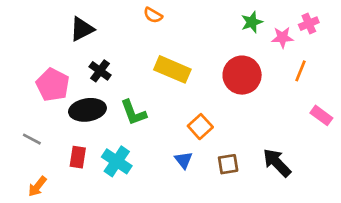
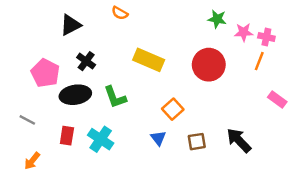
orange semicircle: (153, 15) -> (120, 13), moved
green star: (252, 22) -> (217, 19), turned 30
pink cross: (309, 24) -> (266, 37), moved, turned 35

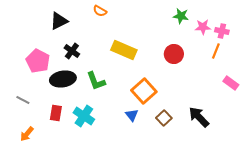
red circle: (209, 65) -> (174, 54), size x0.7
orange square: (173, 109) -> (144, 91), size x1.4
brown square: (197, 142) -> (164, 118), turned -35

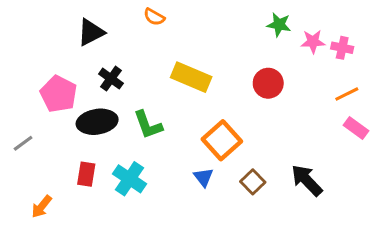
orange line: (216, 51) -> (347, 94), moved, turned 42
gray line: (23, 100) -> (23, 143), moved, turned -64

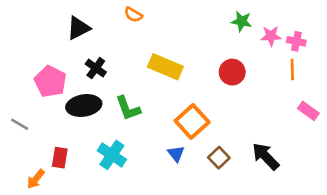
orange line: (347, 94) -> (292, 69), moved, turned -65
gray line: (23, 143) -> (20, 124), turned 66
red rectangle: (86, 174) -> (60, 158), moved

